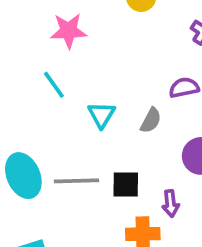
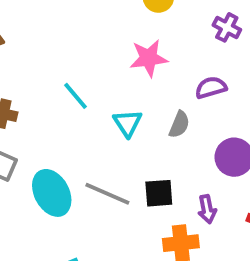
pink star: (68, 31) -> (149, 58), moved
gray line: (77, 181) -> (107, 194), turned 30

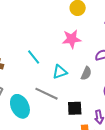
cyan triangle: (128, 123) -> (60, 72), turned 42
gray line: (107, 194) -> (47, 94), moved

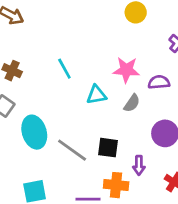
pink star: (72, 39) -> (126, 70), moved
gray line: (47, 94) -> (72, 150), moved

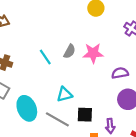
purple semicircle: (159, 82) -> (120, 73), moved
cyan triangle: (96, 95) -> (64, 94), moved
gray semicircle: (132, 103) -> (69, 51), moved

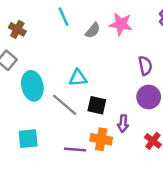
pink star: (93, 53) -> (121, 24), moved
cyan line: (45, 57) -> (64, 17), moved
purple semicircle: (120, 73) -> (145, 66), turned 77

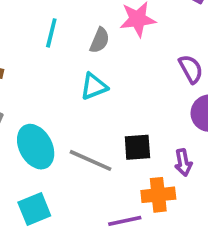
cyan line: (64, 17) -> (51, 33), turned 54
cyan triangle: (78, 78) -> (94, 86), moved
cyan square: (28, 139) -> (34, 209), moved

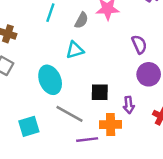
cyan ellipse: (36, 147) -> (50, 80), moved
gray line: (91, 160) -> (69, 114), moved

